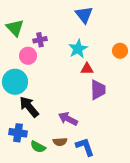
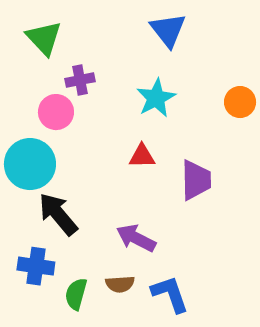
green triangle: (15, 28) -> (44, 38), moved
red triangle: (87, 69) -> (142, 156), moved
green semicircle: (38, 147) -> (76, 294), turned 77

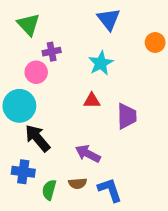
orange circle: (240, 102) -> (155, 43), moved

